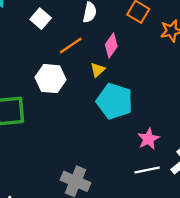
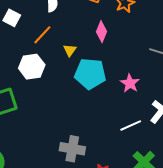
pink diamond: (111, 45) -> (102, 32), moved
pink star: (148, 139) -> (130, 83), moved

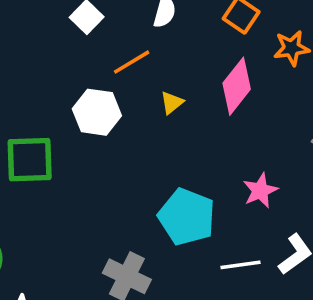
pink diamond: (102, 32) -> (237, 86), size x1.4
cyan pentagon: (90, 74) -> (187, 217), moved

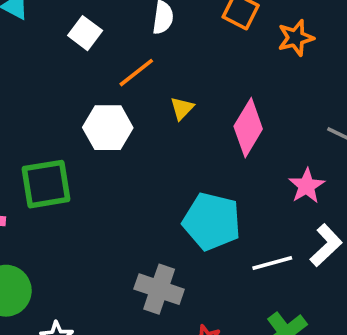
pink diamond: (237, 86) -> (248, 128), moved
pink star: (260, 191) -> (307, 186), moved

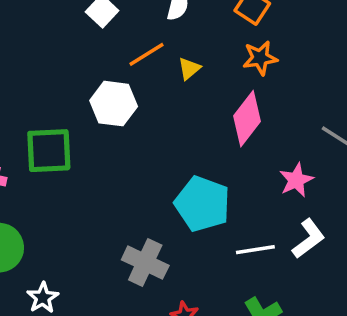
orange star: (296, 38) -> (260, 58), moved
yellow triangle: (182, 108) -> (189, 69), moved

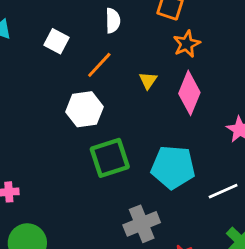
yellow triangle: (189, 69) -> (148, 80), moved
green square: (49, 151) -> (110, 158), moved
gray cross: (145, 263) -> (142, 224), turned -32

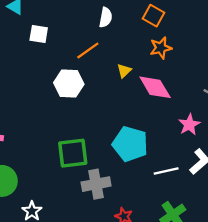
white square: (56, 41) -> (39, 34), moved, turned -30
pink diamond: (189, 93) -> (155, 87), turned -64
green square: (110, 158) -> (73, 153), moved

